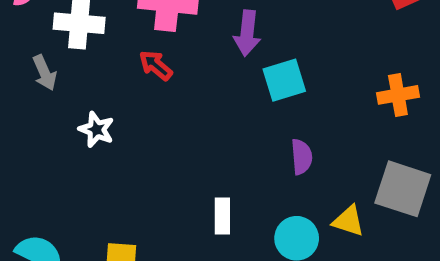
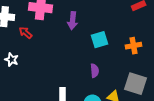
red arrow: (156, 65) -> (26, 33), moved
cyan square: (284, 80) -> (100, 40), moved

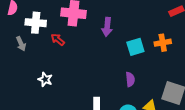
orange cross: (134, 46) -> (163, 43), moved
white star: (12, 60) -> (45, 79), moved

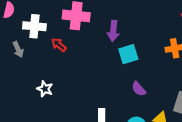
cyan square: (135, 47) -> (128, 54), moved
purple semicircle: (130, 79) -> (139, 89), turned 144

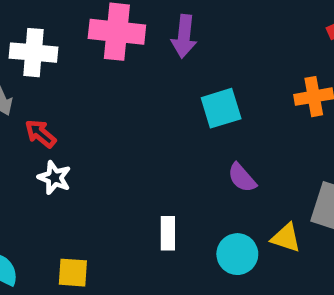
purple arrow: (113, 31) -> (184, 36), moved
red arrow: (59, 45) -> (40, 134), moved

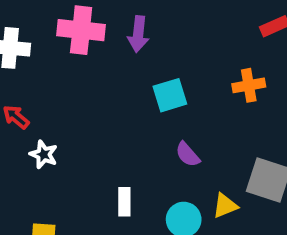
white star: (54, 178) -> (44, 154), moved
yellow triangle: (286, 238) -> (225, 206), turned -40

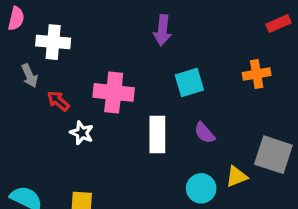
pink cross: (81, 30) -> (114, 92), moved
white rectangle: (124, 202) -> (157, 135), moved, size x1.5

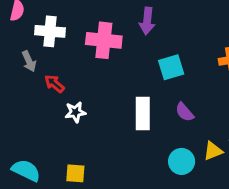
pink cross: (114, 92) -> (104, 40), moved
white star: (82, 133) -> (75, 112), turned -30

